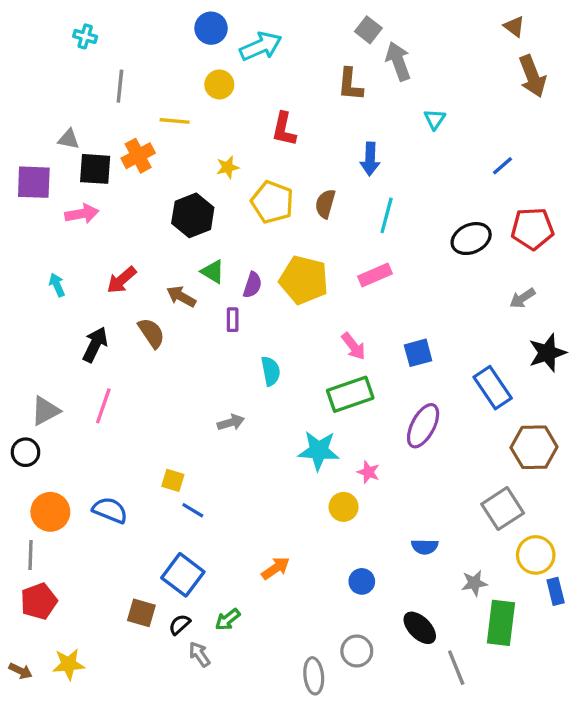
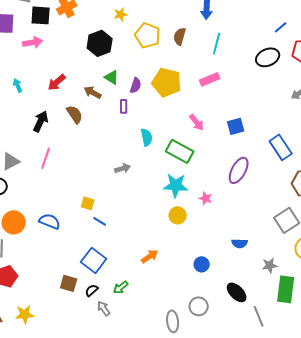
blue line: (503, 166) -> (281, 27), moved
green rectangle: (350, 394) -> (180, 151), moved, turned 48
yellow circle: (344, 507) -> (178, 215), moved

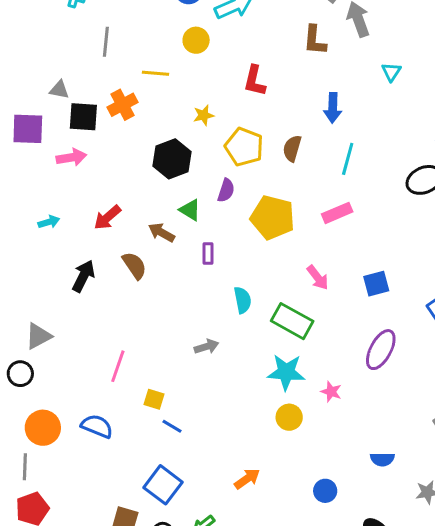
cyan arrow: (18, 85) -> (49, 222), turned 96
purple semicircle: (136, 85) -> (226, 190), moved
pink line: (46, 158) -> (118, 366), moved

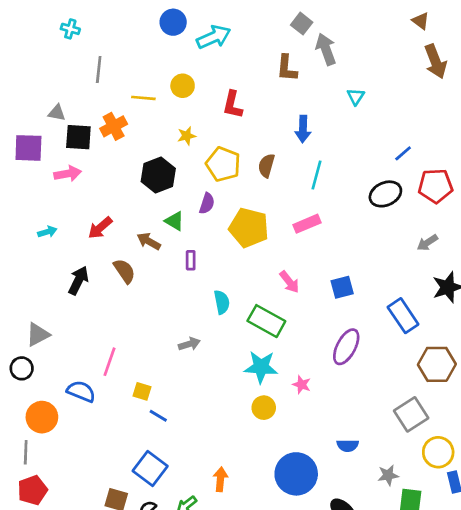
yellow circle: (196, 40) -> (183, 86), moved
blue semicircle: (97, 426) -> (81, 391), moved
orange arrow: (247, 479) -> (220, 479), moved, turned -50
blue circle: (325, 491) -> (296, 474), size x2.0

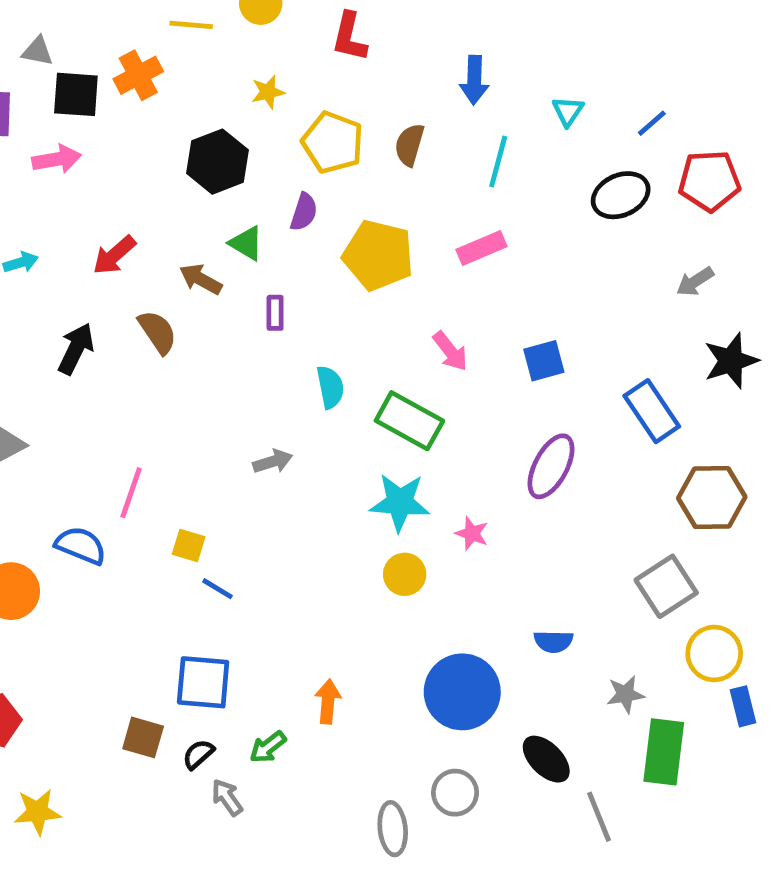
cyan triangle: (356, 97) -> (568, 111), moved
blue square: (150, 468) -> (203, 682), turned -32

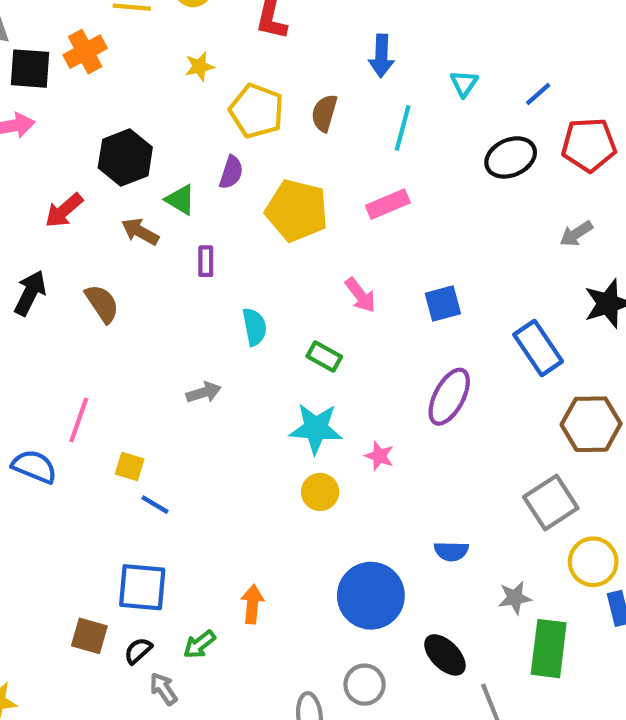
black hexagon: (217, 162) -> (125, 157), moved
brown semicircle: (157, 332) -> (102, 304), moved
green rectangle: (409, 421) -> (324, 356), size x0.6

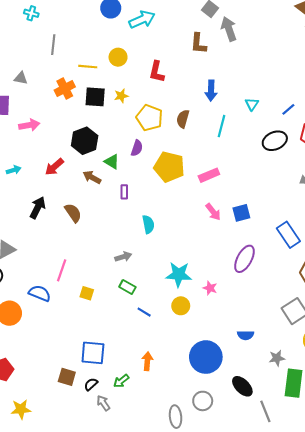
black square: (30, 69) -> (95, 97), moved
pink rectangle: (388, 204) -> (209, 175), moved
pink arrow: (360, 295) -> (213, 212), moved
green rectangle: (324, 356) -> (127, 287), moved
blue line: (155, 505) -> (144, 312), moved

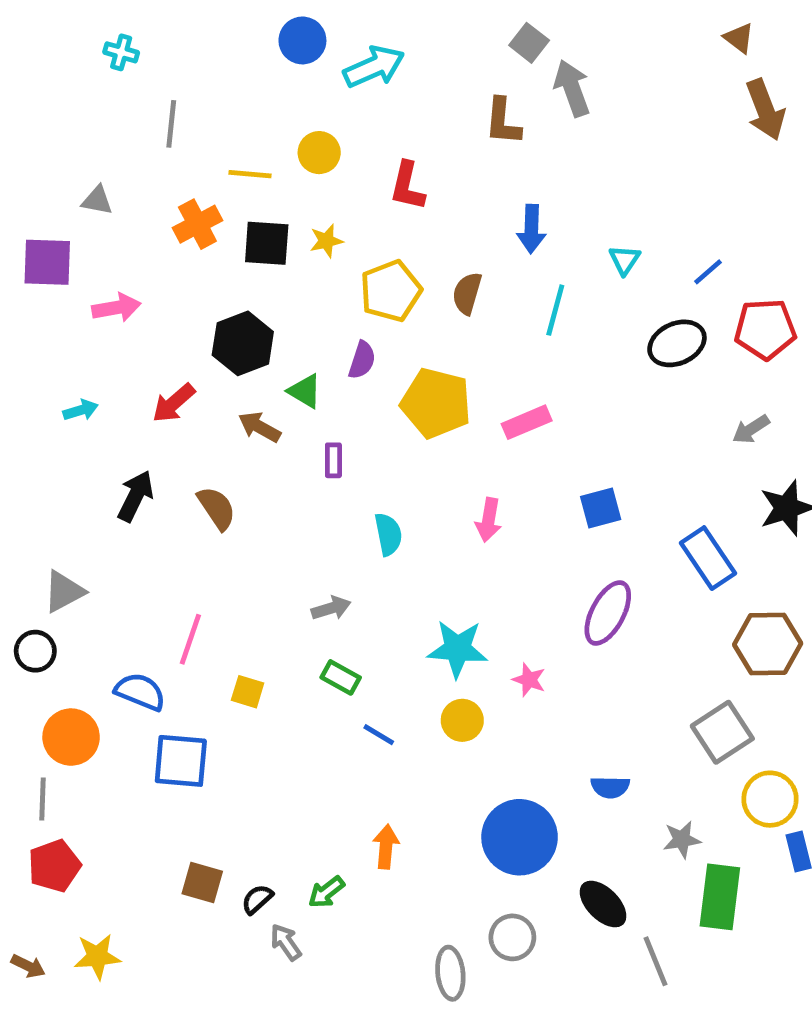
yellow pentagon: (149, 118) -> (391, 291), turned 30
pink arrow: (213, 212) -> (489, 520), moved, turned 48
blue square: (93, 353) -> (181, 761), moved

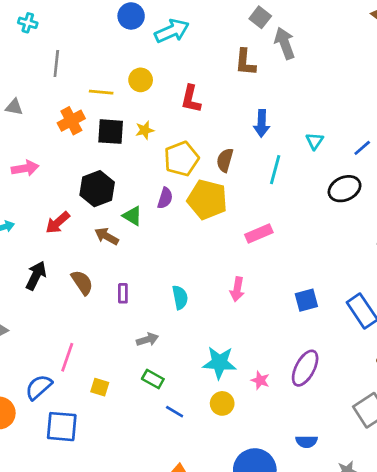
yellow pentagon: (436, 403) -> (207, 200), moved
purple rectangle: (333, 460) -> (123, 293), moved
blue square: (601, 508) -> (306, 300), moved
purple ellipse: (608, 613) -> (305, 368), moved
blue semicircle: (140, 692) -> (39, 387), turned -64

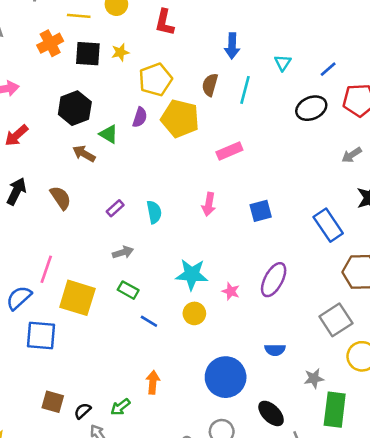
brown semicircle: (225, 160) -> (210, 85), moved
red arrow: (58, 223) -> (16, 135), moved
purple rectangle: (123, 293) -> (115, 208), moved, turned 48
blue square: (306, 300) -> (261, 211), moved
yellow square: (100, 387) -> (77, 298), size x2.0

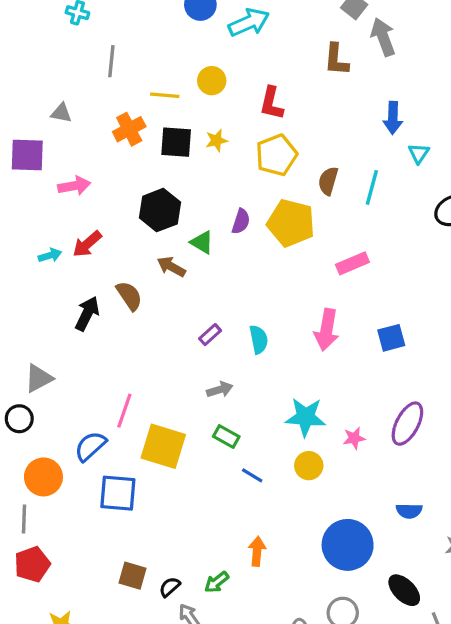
blue arrow: (232, 46) -> (393, 118), moved
yellow pentagon: (155, 80) -> (276, 155), moved
brown semicircle: (61, 198) -> (129, 296), moved
pink arrow: (209, 204) -> (327, 330), size x1.4
pink star: (231, 291) -> (354, 438), turned -30

